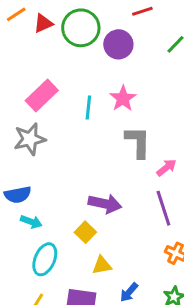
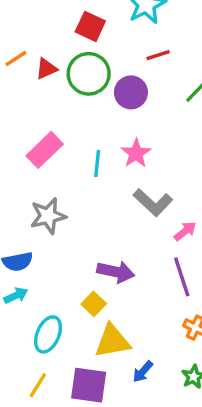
gray star: (30, 139) -> (48, 216), moved
gray L-shape: (138, 142) -> (153, 202), turned 132
cyan arrow: (31, 222) -> (16, 295), moved, turned -45
yellow triangle: (102, 265) -> (112, 341), size x1.6

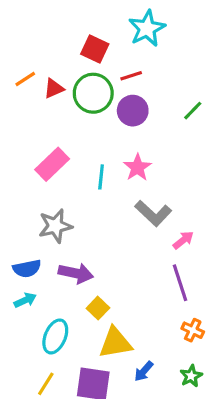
red line: (158, 55) -> (131, 76), moved
purple arrow: (116, 272) -> (76, 273), moved

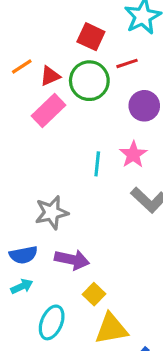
purple circle: (133, 111) -> (144, 106), moved
pink rectangle: (52, 164) -> (49, 110), moved

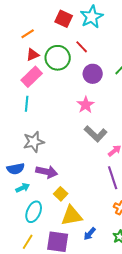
red square: (91, 37) -> (64, 19), moved
red line: (127, 63) -> (82, 47), turned 64
orange line: (22, 67) -> (28, 34), moved
cyan line: (97, 164) -> (27, 104), moved
cyan arrow: (22, 286) -> (23, 188), moved

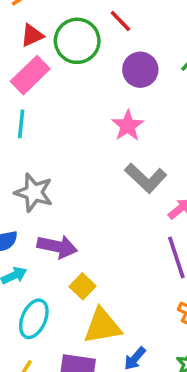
gray star: (34, 142) -> (34, 192), turned 30

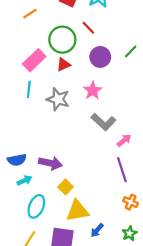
red triangle: (32, 35) -> (63, 65), moved
gray star: (34, 192) -> (58, 99), moved

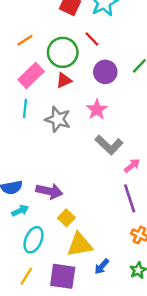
orange line: (30, 14) -> (25, 40), moved

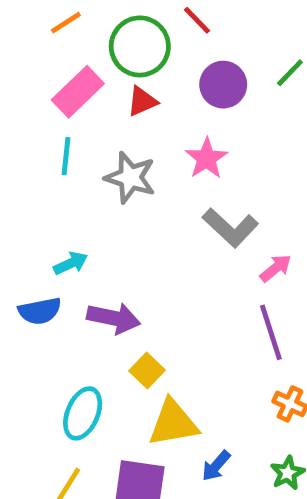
cyan arrow: (20, 211) -> (71, 263), moved

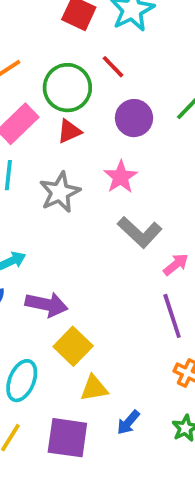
gray star: (130, 178) -> (60, 192), turned 30
yellow square: (147, 371) -> (73, 346), size x1.4
yellow triangle: (173, 423) -> (94, 388), size x0.7

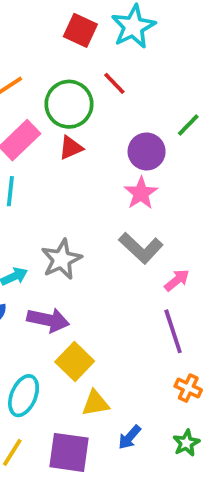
purple circle: (134, 118) -> (147, 151), moved
pink star: (121, 177) -> (141, 193), moved
gray star: (60, 192) -> (61, 259), moved

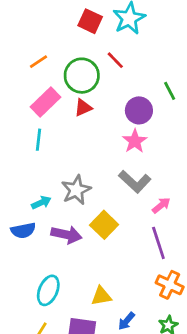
green line: (188, 125) -> (170, 91), turned -72
yellow square: (75, 362) -> (104, 225), moved
orange cross: (188, 388) -> (170, 285), size x1.4

